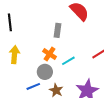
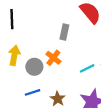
cyan line: (68, 61) -> (87, 68), moved
gray circle: (45, 72) -> (34, 67), moved

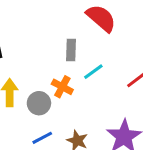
cyan line: (87, 68) -> (93, 72), moved

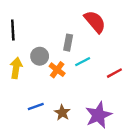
gray circle: (39, 103) -> (40, 56), moved

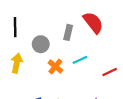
gray rectangle: (68, 43) -> (68, 32), moved
gray circle: (40, 56) -> (41, 44), moved

